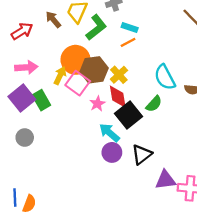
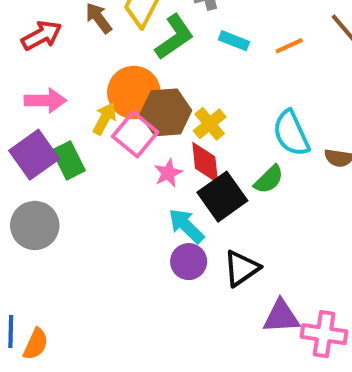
orange line: (128, 42) -> (289, 46), moved
gray circle: (25, 138) -> (35, 225), size x1.5

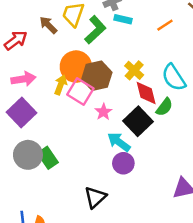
cyan rectangle: (234, 41) -> (123, 19), moved
yellow cross: (210, 124) -> (134, 70), moved
green rectangle: (68, 160) -> (48, 158), moved
red diamond: (205, 163) -> (146, 93), moved
black triangle: (242, 268) -> (95, 197), moved

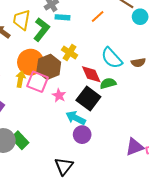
yellow cross: (134, 70) -> (70, 53), moved
green semicircle: (164, 107) -> (108, 83), turned -133

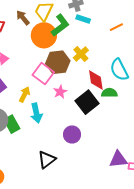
orange circle: (31, 62) -> (44, 35), moved
yellow arrow: (20, 79) -> (25, 94), moved
cyan arrow: (76, 118) -> (36, 113), moved, turned -144

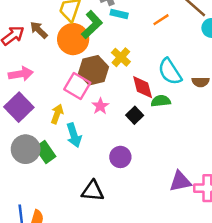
brown arrow: (23, 18) -> (39, 30), moved
black square: (87, 102) -> (135, 115), size x0.6
black triangle: (47, 160) -> (93, 191), turned 48

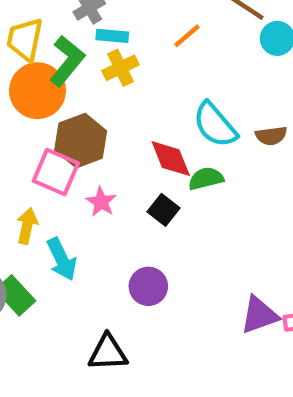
yellow cross: (121, 57) -> (120, 68), moved, turned 30

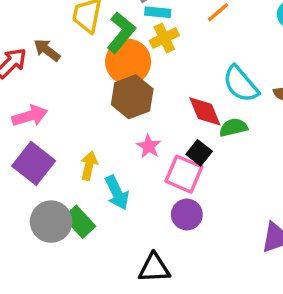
orange circle: (37, 91) -> (128, 62), moved
pink square: (56, 172) -> (184, 174), moved

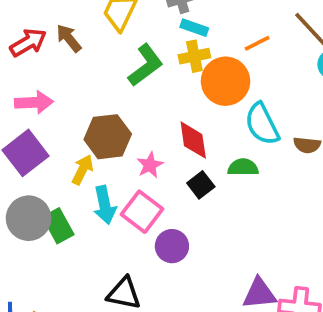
green L-shape: (121, 32) -> (145, 65), moved
orange circle: (128, 62) -> (226, 81), moved
brown hexagon: (132, 97) -> (108, 137), moved
red diamond: (205, 111) -> (193, 140), moved
pink square: (184, 174) -> (142, 212), moved

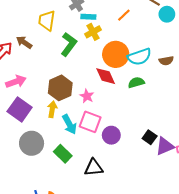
orange circle: (226, 81) -> (116, 54), moved
cyan semicircle: (262, 124) -> (139, 57), turned -65
black square: (201, 185) -> (150, 137), moved
green rectangle: (58, 226) -> (63, 154), moved

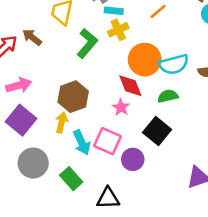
pink star: (87, 96) -> (121, 107), moved
black square: (150, 137) -> (157, 131), moved, size x1.5

